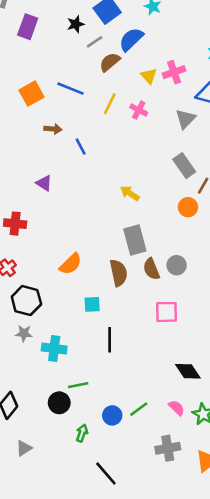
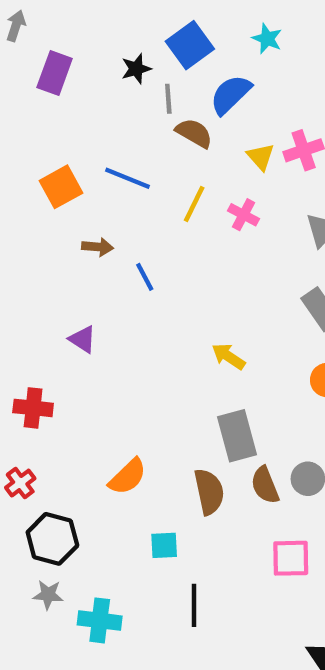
gray line: (95, 42) -> (168, 99), turned -60
brown semicircle: (110, 62) -> (194, 133), turned 70

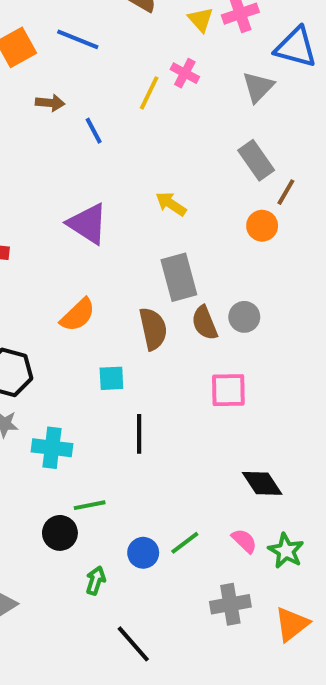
yellow line: (194, 204) -> (149, 93), moved
purple triangle: (82, 339) -> (88, 224), moved, size x1.6

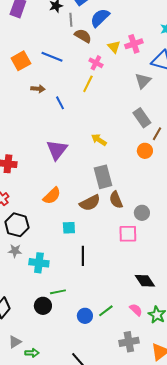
pink cross: (185, 73) -> (96, 63), moved
purple triangle: (88, 224) -> (57, 150), turned 35
gray circle: (244, 317) -> (142, 213), moved
brown semicircle: (153, 329) -> (90, 203), turned 75
green arrow: (96, 581) -> (32, 353), moved, turned 72

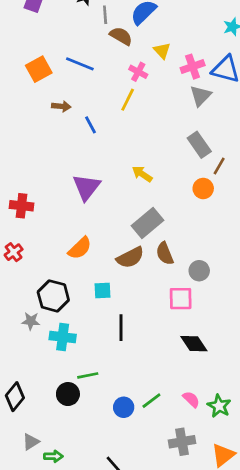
pink cross: (134, 44) -> (193, 67), moved
gray rectangle: (103, 177) -> (147, 223), turned 65
black hexagon: (17, 225) -> (53, 296), moved
black diamond: (145, 281) -> (194, 344), moved

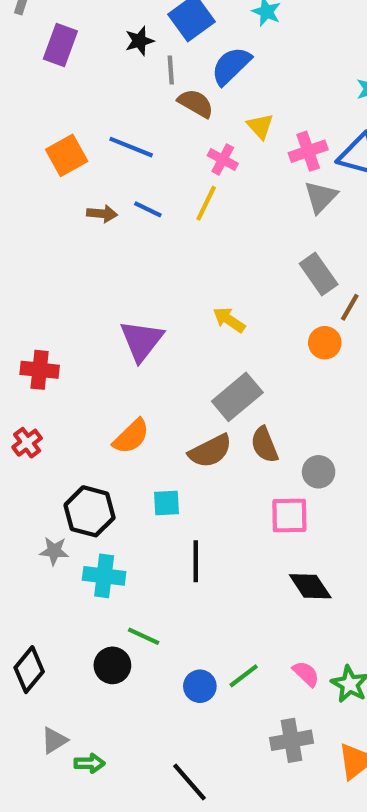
blue line: (90, 125) -> (148, 209), moved, turned -36
green line: (88, 375) -> (144, 636), turned 36

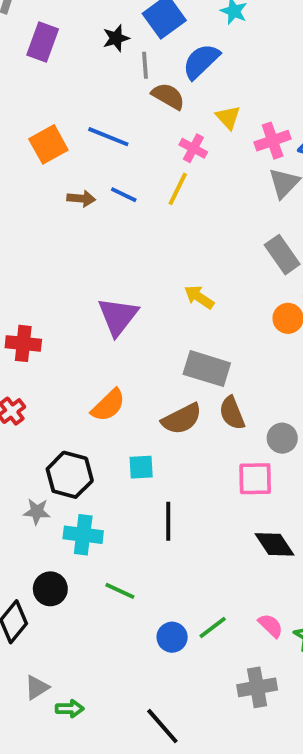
gray rectangle: (237, 397) -> (207, 369), turned 57
black circle: (112, 665) -> (50, 589), moved

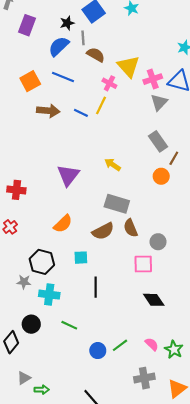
blue semicircle: (201, 61) -> (59, 46), moved
yellow triangle: (228, 117) -> (128, 66), size x1.6
blue line: (124, 195) -> (81, 113), moved
brown arrow: (81, 199) -> (48, 111), size x1.5

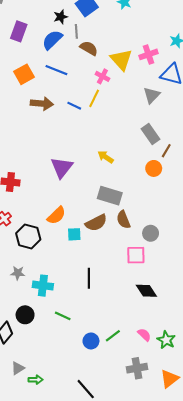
purple rectangle: (27, 25) -> (19, 31), moved
pink cross: (153, 79) -> (148, 54), moved
cyan square: (81, 258) -> (74, 234), moved
black hexagon: (42, 262) -> (28, 236), moved

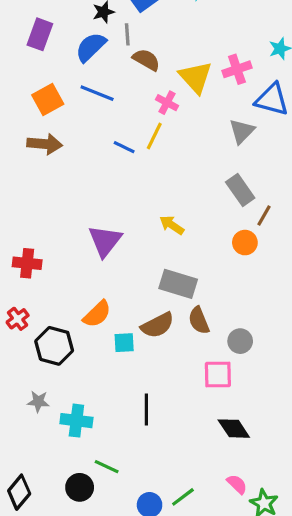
brown arrow: (42, 104) -> (45, 144), moved
black circle: (25, 315) -> (80, 487), moved
pink semicircle: (144, 335) -> (237, 484), moved

